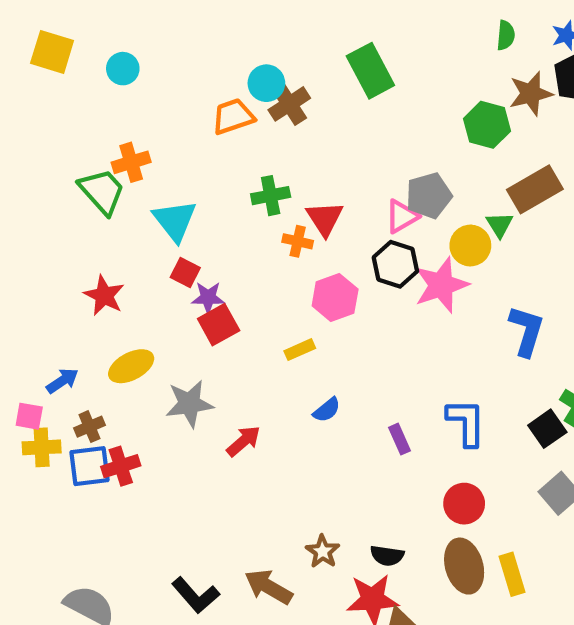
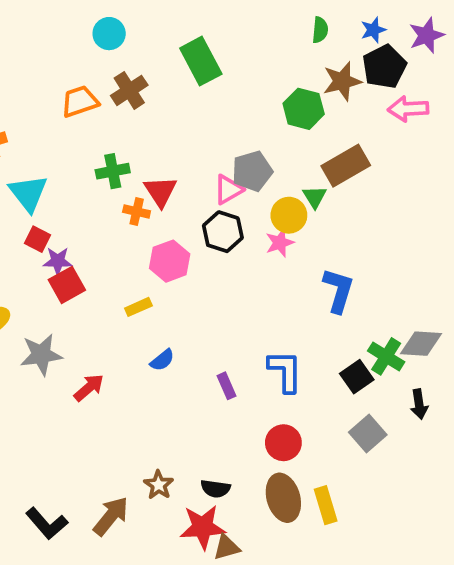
cyan circle: (266, 83) -> (109, 34), moved
pink star: (441, 285) -> (280, 243), moved, size x0.6
brown arrow: (268, 587) -> (111, 516), turned 99

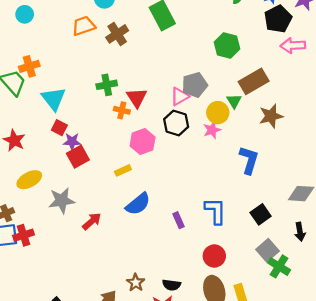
brown star: (342, 81) -> (271, 116), moved
orange trapezoid: (80, 101) -> (84, 26), moved
green cross: (386, 356) -> (279, 266), moved
blue semicircle: (162, 360) -> (138, 204), size x1.6

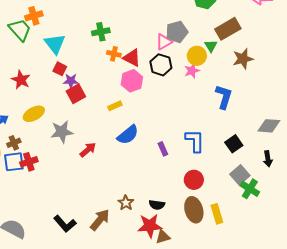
red triangle: (137, 98) -> (132, 58), moved, turned -30

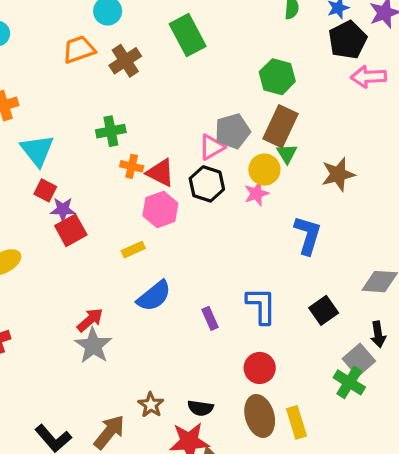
brown rectangle: (228, 29) -> (280, 126), moved, turned -35
gray star: (62, 132) -> (93, 346), moved, turned -30
gray square: (240, 175) -> (359, 360), moved

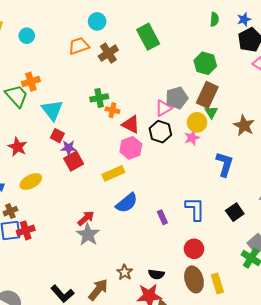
orange cross: (132, 166) -> (112, 110), moved
brown star: (338, 174) -> (244, 125), turned -30
yellow rectangle: (133, 250) -> (113, 173), size x1.5

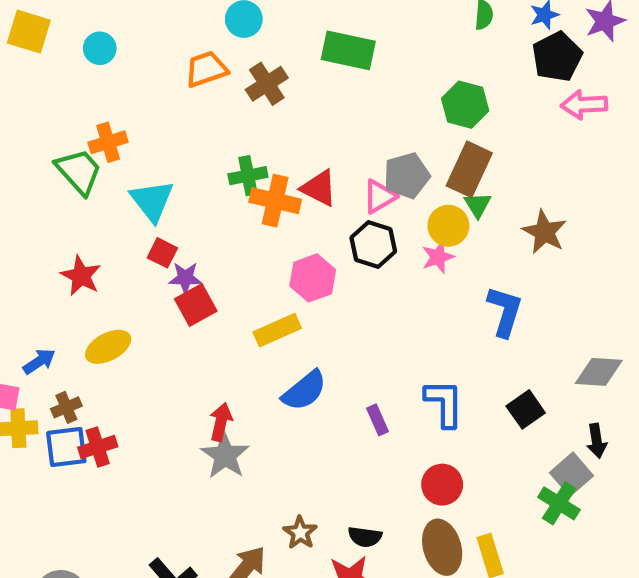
green rectangle: (148, 37) -> (348, 50), turned -50
orange cross: (112, 110) -> (275, 201), size x1.6
red triangle: (131, 124) -> (319, 188), moved
red arrow: (86, 218) -> (221, 422), turned -36

